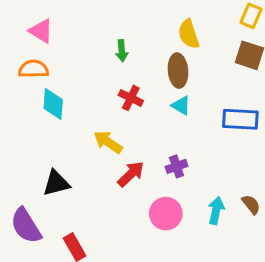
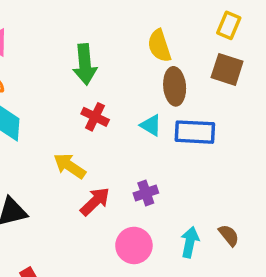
green arrow: (122, 51) -> (85, 64), size x1.6
brown ellipse: (178, 71) -> (175, 86), moved
blue rectangle: (240, 119) -> (195, 132), moved

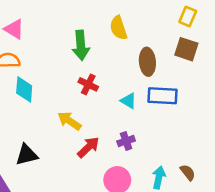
yellow semicircle: (159, 46) -> (118, 28), moved
cyan triangle: (151, 125) -> (129, 101), moved

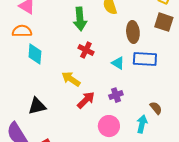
brown semicircle: (188, 172) -> (156, 108), moved

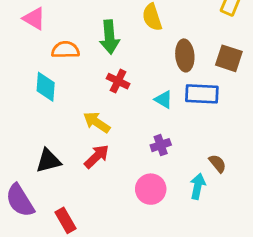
brown square: (164, 22) -> (229, 58), moved
orange semicircle: (22, 31) -> (65, 50), moved
red arrow: (86, 100) -> (97, 156), moved

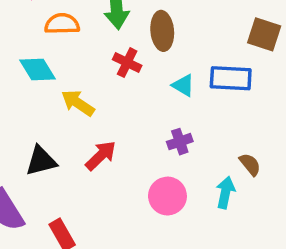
brown ellipse: (185, 55) -> (162, 31), moved
cyan diamond: (46, 87) -> (37, 70), turned -36
yellow arrow: (97, 122) -> (78, 103), moved

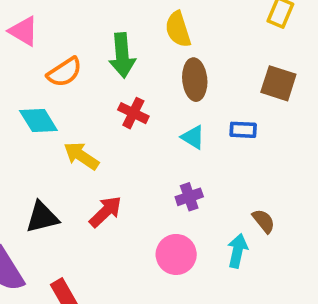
orange semicircle: (62, 24) -> (64, 72), turned 148
brown ellipse: (162, 31) -> (195, 80), moved
blue rectangle: (231, 78) -> (243, 130), size x0.6

